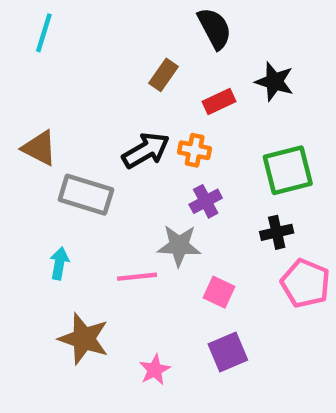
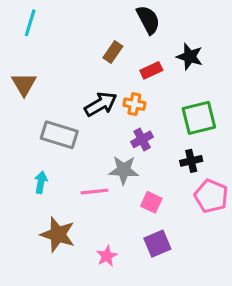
brown triangle: (39, 148) -> (24, 84), moved, turned 32

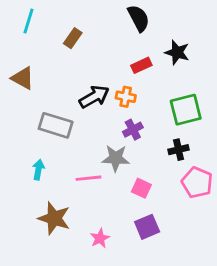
brown rectangle: (113, 52) -> (73, 38), moved
brown triangle: (24, 84) -> (23, 78), turned -30

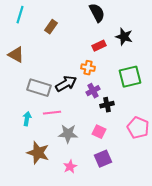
black arrow: (94, 97) -> (66, 84), moved
black cross: (179, 150) -> (107, 105), moved
gray star: (116, 158) -> (68, 134), moved
pink line: (88, 178) -> (52, 113), moved

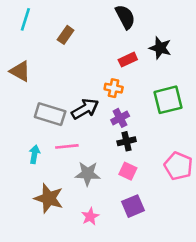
black cross: (107, 105) -> (127, 141), moved

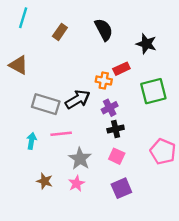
black semicircle: (125, 17) -> (104, 30), moved
red rectangle: (128, 60) -> (121, 69), moved
gray star: (88, 174) -> (80, 159), turned 30
brown star: (49, 198) -> (45, 181), size x0.6
pink star: (90, 216) -> (76, 183), moved

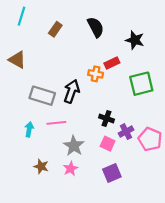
black arrow: (78, 99) -> (72, 91), turned -40
purple cross: (110, 108) -> (126, 132), moved
black cross: (116, 129) -> (106, 119), turned 32

